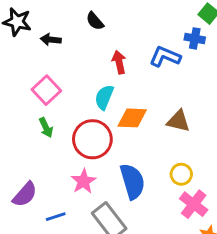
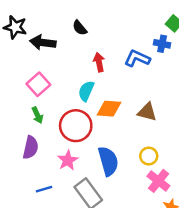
black arrow: (51, 40) -> (43, 42), size x1.5
purple semicircle: (25, 194) -> (31, 148), moved, turned -30

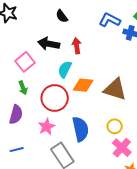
black arrow: (43, 42) -> (49, 44), moved
blue L-shape: (137, 58) -> (110, 20), moved
brown triangle: (147, 112) -> (115, 89), size x1.4
blue line: (44, 189) -> (17, 150), moved

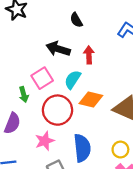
pink square: (25, 62) -> (42, 78), moved

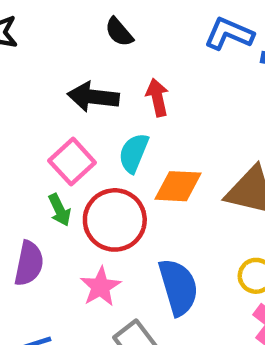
green arrow: (24, 94) -> (60, 210), moved

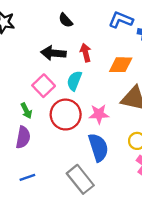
orange diamond: (178, 186) -> (121, 65), moved
green arrow: (60, 210) -> (26, 111), moved
pink star: (100, 287) -> (99, 114), moved, turned 30

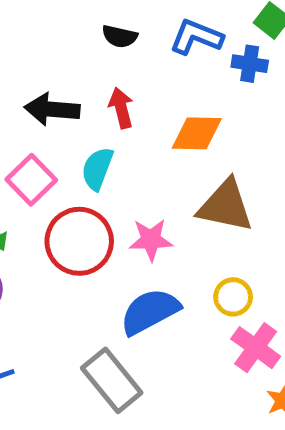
black semicircle: (66, 20) -> (120, 36), moved, turned -35
blue semicircle: (98, 147) -> (150, 311), turned -100

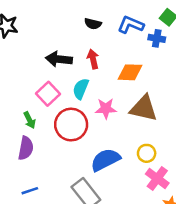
pink star: (151, 240) -> (106, 109), moved

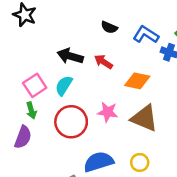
red arrow: (93, 59) -> (103, 62), turned -54
cyan semicircle: (81, 89) -> (64, 86), moved
pink square: (48, 94) -> (35, 85), moved

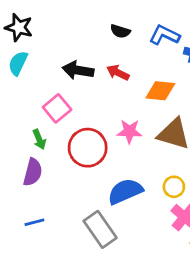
pink square: (35, 85) -> (57, 108), moved
cyan semicircle: (64, 86) -> (18, 63), moved

